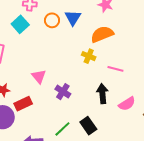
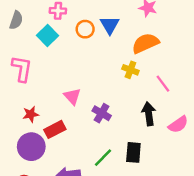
pink line: (115, 69) -> (163, 84), turned 42
black rectangle: (88, 126) -> (133, 152), turned 42

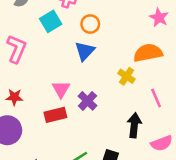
blue triangle: (110, 25) -> (85, 51), moved
purple cross: (102, 113) -> (87, 101), moved
red rectangle: (55, 129) -> (55, 115), moved

